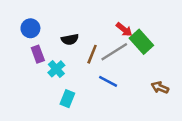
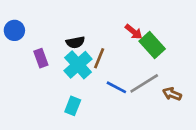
blue circle: (30, 28) -> (14, 30), moved
gray line: (114, 52) -> (144, 83), moved
cyan cross: (56, 69) -> (78, 65), moved, size x1.5

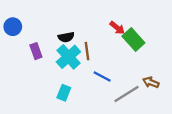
brown line: (99, 58) -> (87, 51), turned -30
gray line: (144, 83) -> (126, 94), moved

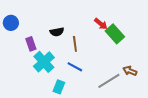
cyan cross: (68, 57) -> (44, 62), moved
blue line: (102, 77) -> (75, 67), moved
cyan rectangle: (64, 93) -> (59, 87), moved

